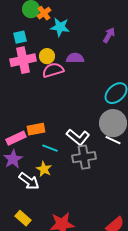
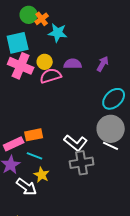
purple arrow: (109, 35) -> (103, 64), moved
cyan square: (20, 37) -> (18, 43), size x1.6
pink cross: (23, 60) -> (21, 66), turned 35
cyan line: (50, 148) -> (35, 156), moved

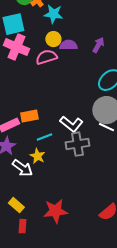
yellow circle: (45, 62) -> (53, 39), moved
cyan line: (35, 156) -> (44, 137), moved, turned -42

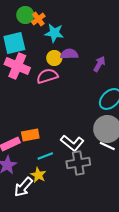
purple semicircle: (68, 45) -> (69, 54), moved
white arrow: (22, 168) -> (23, 187), turned 95

